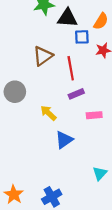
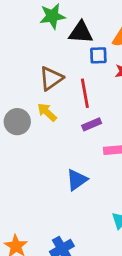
yellow arrow: (48, 113) -> (47, 112), moved

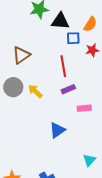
brown triangle: (51, 78) -> (21, 55), moved
yellow arrow: (47, 112) -> (35, 91), moved

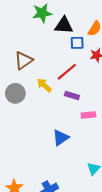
red line: (63, 66) -> (67, 72), turned 60
purple rectangle: (68, 89) -> (72, 95), turned 40
yellow arrow: (35, 91) -> (44, 85), moved

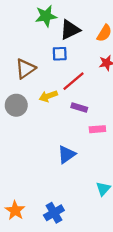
black triangle: (64, 25) -> (70, 30), turned -30
blue square: (77, 43) -> (60, 54), moved
yellow arrow: (44, 85) -> (48, 96), turned -63

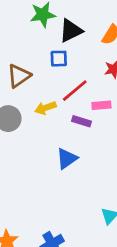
pink rectangle: (97, 129) -> (101, 105), moved
blue triangle: (67, 154) -> (67, 159), moved

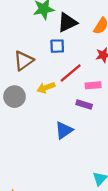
purple rectangle: (81, 121) -> (84, 104), moved

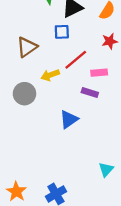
gray circle: (15, 97) -> (24, 94), moved

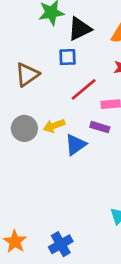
yellow arrow: (50, 75) -> (54, 126), moved
blue triangle: (69, 119) -> (76, 145), moved

